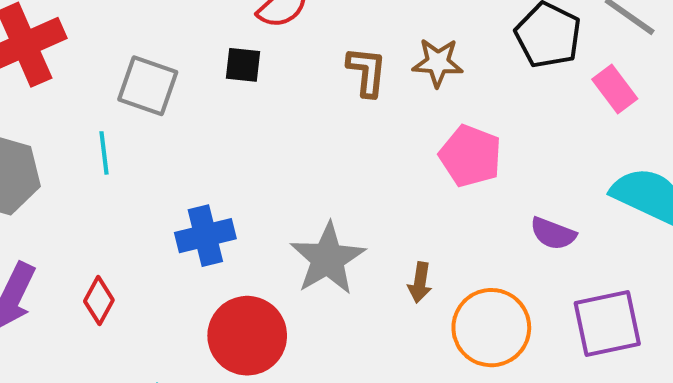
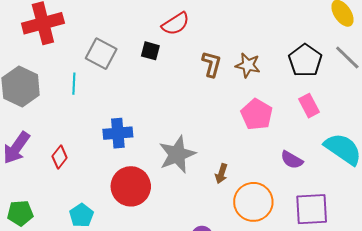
pink rectangle: (615, 89) -> (309, 106), moved

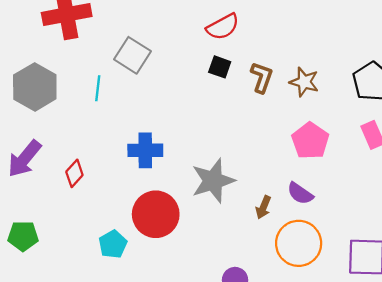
black square: (150, 51) -> (220, 67), moved
purple semicircle: (292, 160) -> (300, 193), moved
cyan pentagon: (81, 215) -> (113, 244), moved

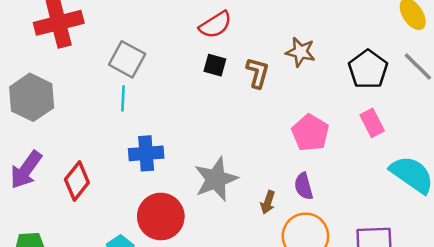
brown star: (304, 82) -> (301, 52), moved
cyan line: (98, 88) -> (123, 98), moved
red diamond: (74, 173) -> (77, 181), size x1.4
purple semicircle: (300, 193) -> (304, 186), turned 44

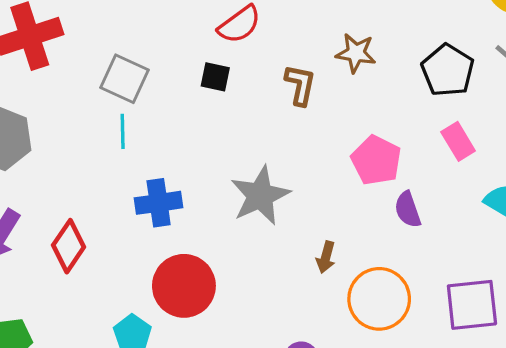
black square: (215, 65) -> (215, 77), moved
gray star: (216, 179) -> (260, 196), moved
purple semicircle: (304, 186) -> (408, 210), moved

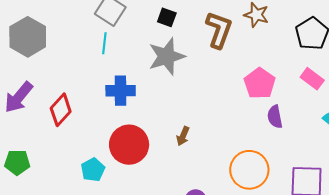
brown L-shape: (300, 85) -> (219, 30), size x1.4
pink rectangle: (458, 141) -> (312, 79), turned -30
gray star: (260, 196) -> (167, 56), moved
brown arrow: (326, 257) -> (183, 136), moved

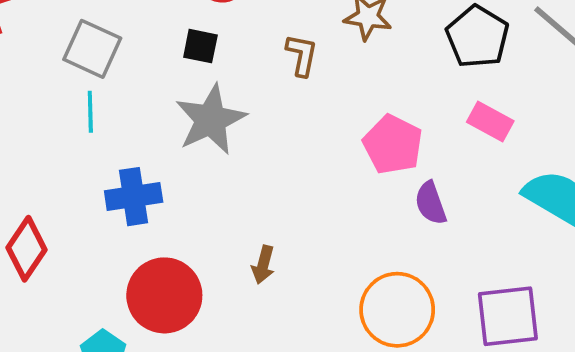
brown L-shape: (219, 30) -> (302, 55), size x0.6

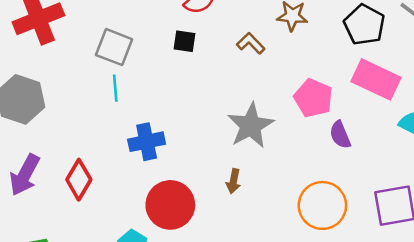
brown L-shape: (302, 55) -> (251, 43), turned -52
gray star: (211, 120) -> (251, 126), moved
pink rectangle: (490, 121) -> (376, 79), size x1.6

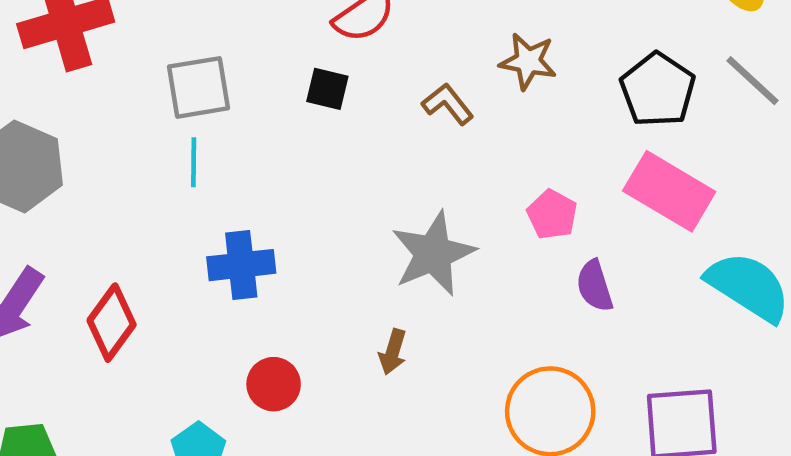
gray square: (114, 47) -> (198, 87), turned -36
pink pentagon: (313, 98) -> (552, 214), size x0.7
red circle: (170, 205) -> (274, 384), size x0.6

